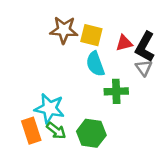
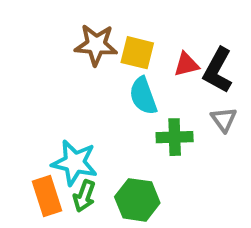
gray triangle: (144, 68) -> (224, 119), moved
green arrow: (56, 131) -> (84, 196), turned 72

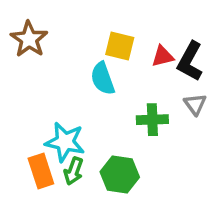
brown star: (96, 45) -> (29, 39), moved, turned 30
cyan semicircle: (143, 96) -> (103, 79), moved

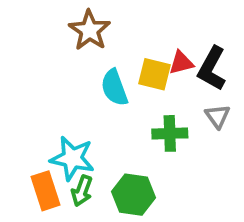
brown star: (29, 39) -> (90, 30), moved
yellow square: (120, 46) -> (154, 74), moved

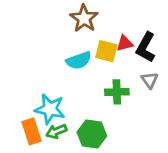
brown star: (90, 30) -> (84, 18), moved
cyan semicircle: (114, 88) -> (79, 60), turned -90
green arrow: (82, 191) -> (56, 131), turned 48

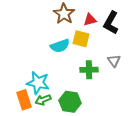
red triangle: (125, 43) -> (90, 20), moved
black L-shape: (146, 47) -> (111, 23), moved

